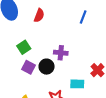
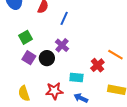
blue line: (83, 17) -> (64, 18), moved
purple cross: (61, 53) -> (62, 45), turned 32

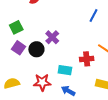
blue line: (64, 18) -> (93, 15), moved
red cross: (97, 65) -> (87, 59), turned 32
yellow semicircle: (24, 93) -> (12, 83), turned 91

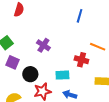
black circle: (36, 49) -> (30, 74), moved
red cross: (87, 59) -> (81, 60), turned 32

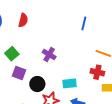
red cross: (81, 60) -> (97, 72), moved

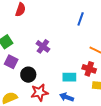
cyan rectangle: (69, 83) -> (69, 77), moved

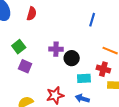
purple cross: (43, 46) -> (56, 49), turned -32
black circle: (28, 75) -> (72, 58), moved

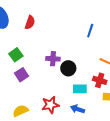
purple square: (25, 66) -> (21, 75), turned 32

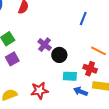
purple cross: (53, 59) -> (45, 45), turned 32
blue arrow: (78, 109) -> (81, 91), moved

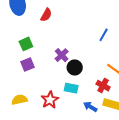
cyan rectangle: (70, 76) -> (71, 88), moved
red star: (40, 91) -> (50, 100), turned -30

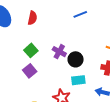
blue line: (104, 35) -> (80, 14), moved, turned 56
green square: (26, 44) -> (31, 50), moved

